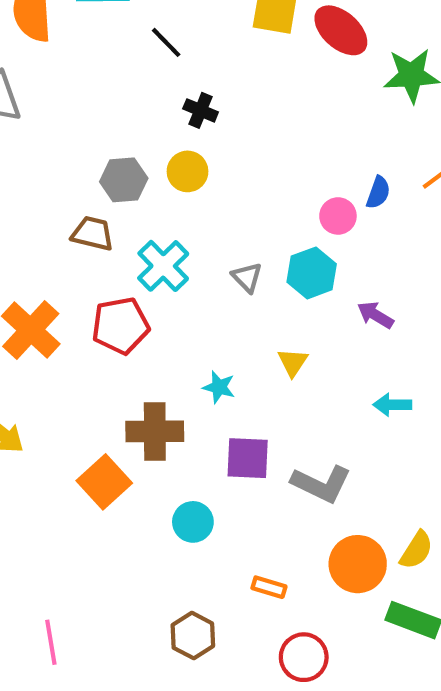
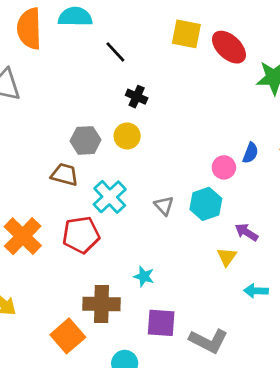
yellow triangle: (293, 362) -> (227, 257), moved

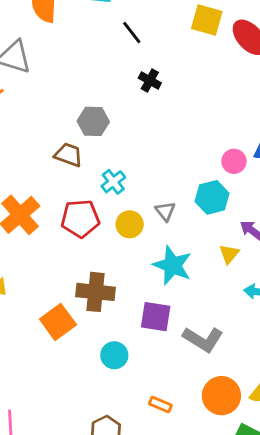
yellow circle: (127, 136) -> (130, 224), moved
cyan cross: (110, 197) -> (113, 182), size x0.7
gray triangle: (164, 206) -> (165, 211), moved
cyan star: (144, 276) -> (172, 265), moved, size x1.8

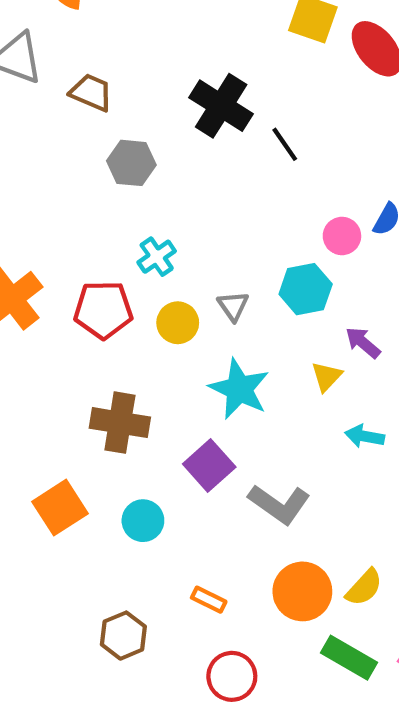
black line: (132, 33) -> (285, 144), moved
black cross: (150, 81) -> (221, 106), size x1.8
brown trapezoid: (68, 155) -> (91, 92), moved
purple square: (156, 317) -> (209, 466), turned 36
orange square: (58, 322) -> (60, 508), moved

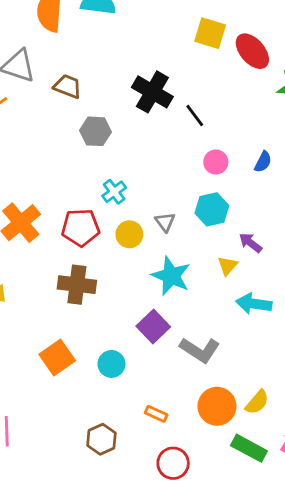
pink circle: (342, 236) -> (216, 162), moved
brown cross: (120, 423) -> (77, 285), moved
cyan arrow: (365, 436) -> (254, 304), size x1.4

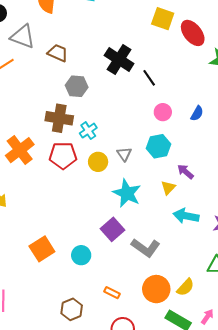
brown cross: (77, 285) -> (59, 118), moved

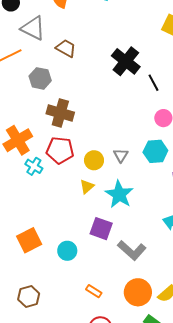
gray hexagon: (77, 86) -> (40, 78), moved
cyan cross: (88, 131) -> (34, 166), moved, turned -30
yellow triangle: (168, 188) -> (87, 187), moved
purple square: (113, 229) -> (101, 229), turned -35
brown hexagon: (72, 309) -> (29, 297), moved

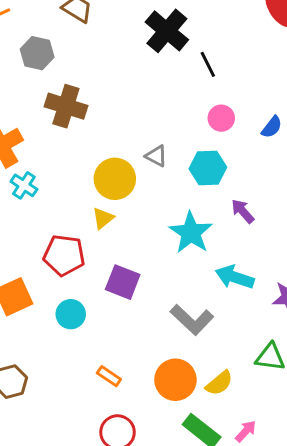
red pentagon: (60, 150) -> (64, 255), moved
gray triangle: (121, 155) -> (156, 156), moved, turned -35
yellow circle: (94, 160) -> (115, 179), size x1.4
cyan star: (119, 194) -> (191, 233), moved
gray L-shape: (132, 250) -> (192, 320), moved

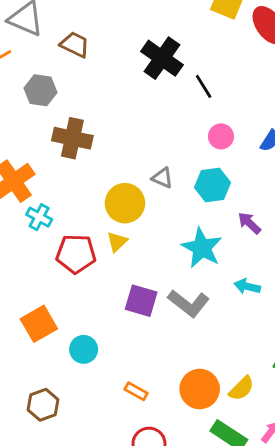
red pentagon: (64, 255) -> (76, 254), moved
cyan arrow: (235, 277) -> (247, 286), size x0.7
cyan circle: (71, 314) -> (84, 349), moved
gray L-shape: (192, 320) -> (189, 303), moved

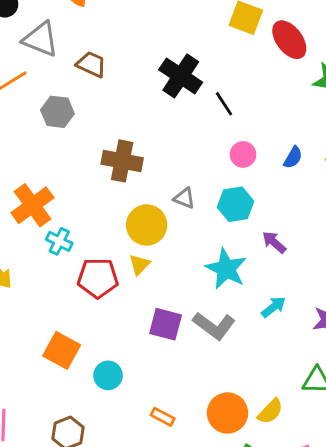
brown cross: (72, 138) -> (122, 161), moved
cyan arrow: (247, 286) -> (274, 307), turned 130
orange square: (39, 324) -> (62, 350), turned -30

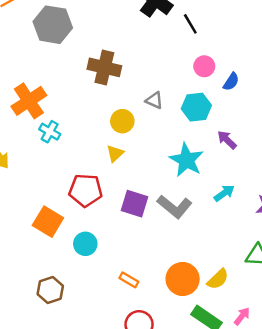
gray hexagon: (57, 112) -> (53, 25), size x1.4
blue semicircle: (293, 158) -> (231, 82), moved
yellow circle: (147, 225) -> (122, 121), size x0.7
red pentagon: (98, 278) -> (86, 190), moved

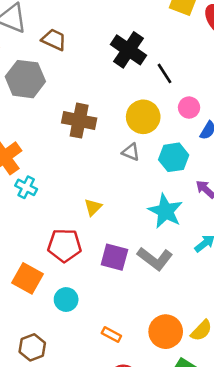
pink circle: (204, 66) -> (189, 108), moved
yellow circle: (122, 121) -> (143, 117), moved, size x1.4

